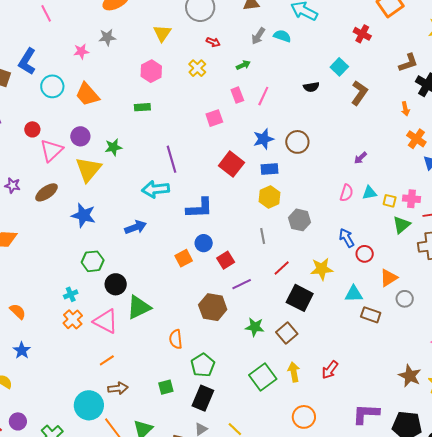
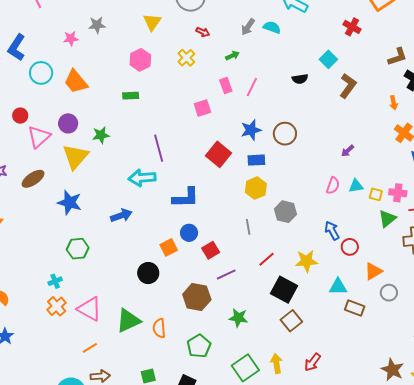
black circle: (116, 284) -> (148, 273), moved
green triangle: (139, 307) -> (128, 321), moved
brown square: (287, 333) -> (291, 321), moved
green pentagon: (203, 365) -> (199, 346), moved

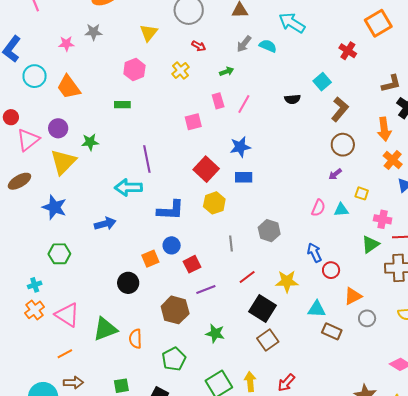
orange arrow: (394, 103) -> (384, 129), size x1.6
brown circle: (285, 134) -> (343, 145), moved
yellow hexagon: (256, 188) -> (214, 203), moved
yellow square: (376, 194) -> (362, 193), moved

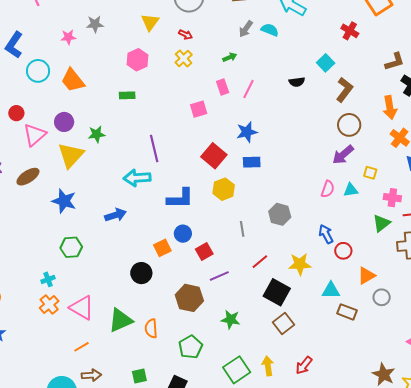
red arrow: (199, 46) -> (186, 35), moved
purple arrow: (335, 174) -> (343, 155), size x1.6

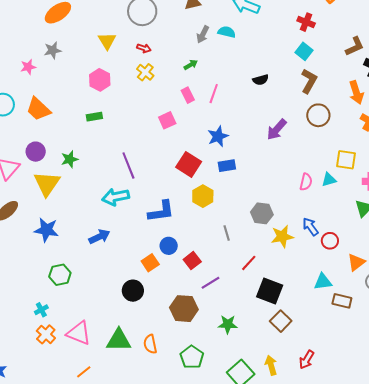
cyan square: (326, 63) -> (304, 51), moved
purple arrow: (343, 155) -> (277, 130), moved
yellow square: (370, 173) -> (346, 160), size x1.5
yellow star: (300, 264) -> (282, 236), moved
green triangle: (121, 320) -> (119, 340), turned 32

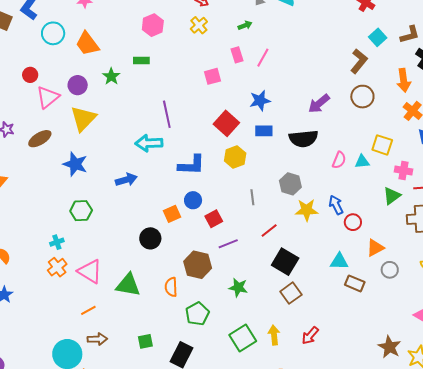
cyan square: (304, 51) -> (378, 37), moved
black semicircle: (261, 80) -> (303, 139), moved, size x1.8
green star: (70, 159) -> (111, 76), moved, turned -30
orange semicircle: (150, 344) -> (171, 287), moved

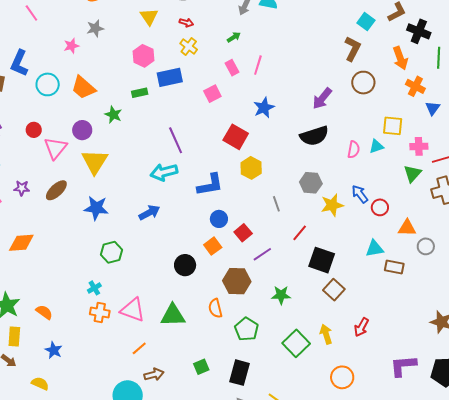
blue rectangle: (264, 131) -> (170, 77), moved, size x1.4
orange square: (172, 214) -> (213, 246), moved
orange triangle: (375, 248) -> (407, 228), turned 42
orange cross: (57, 267) -> (100, 312), turned -30

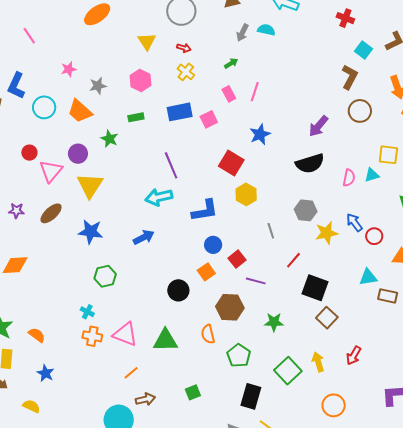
gray star: (95, 28) -> (98, 86), moved
blue rectangle: (170, 77) -> (180, 112), moved
purple line: (262, 254) -> (256, 281), turned 48
cyan cross: (94, 288) -> (87, 312), turned -32
black rectangle: (240, 373) -> (251, 396), moved

